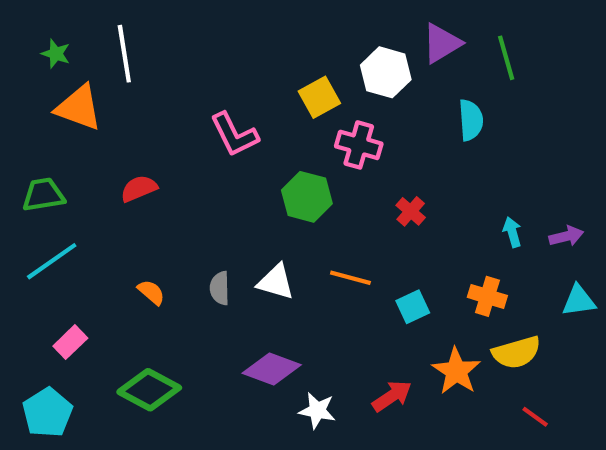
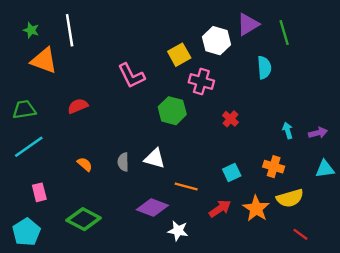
orange line: (350, 278) -> (186, 186), moved
pink rectangle: (70, 342) -> (39, 192), turned -60
red arrow: (392, 396) -> (220, 209), moved

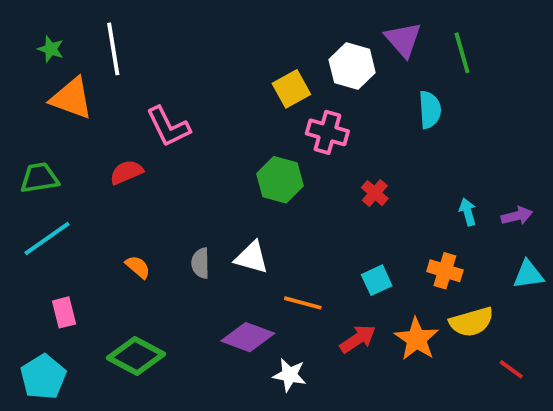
purple triangle: (248, 24) -> (403, 40), turned -40
pink L-shape: (131, 76) -> (168, 127), moved
red line: (300, 234) -> (511, 369), moved

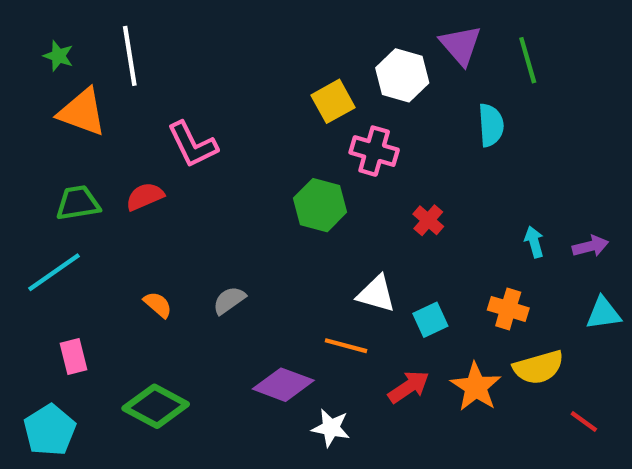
green trapezoid: (39, 178) -> (78, 203), moved
white triangle: (252, 257) -> (376, 294), moved
gray semicircle: (200, 263) -> (229, 300), turned 56

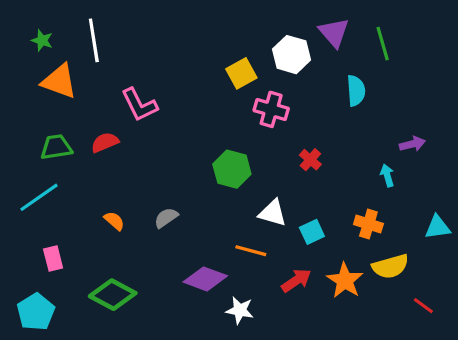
green hexagon: (320, 205) -> (232, 169), moved
purple arrow: (590, 246) -> (412, 144), moved

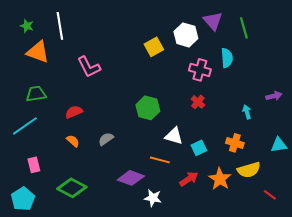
pink cross: (271, 109) -> (200, 70), moved
red semicircle: (105, 142) -> (74, 112), moved
purple arrow: (412, 144) -> (274, 96), moved

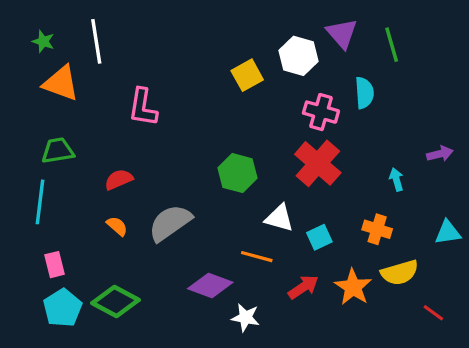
pink L-shape: (89, 67) -> (143, 107), turned 35
red cross: (198, 102) -> (318, 163), size x2.0
cyan line: (25, 126) -> (40, 202), turned -48
gray semicircle: (106, 139) -> (170, 223), size x1.8
cyan pentagon: (23, 199) -> (63, 308), moved

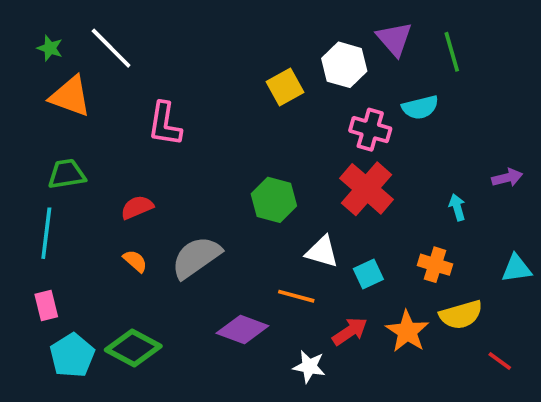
white line: (96, 41) -> (111, 48), turned -36
cyan semicircle: (364, 93) -> (420, 107), turned 80
pink rectangle: (54, 265) -> (46, 305), moved
white star: (246, 318) -> (309, 367), moved

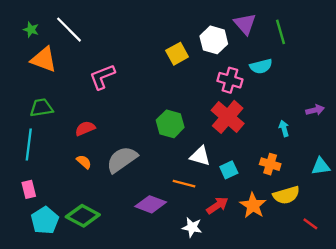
pink L-shape: (165, 124) -> (102, 77), turned 60

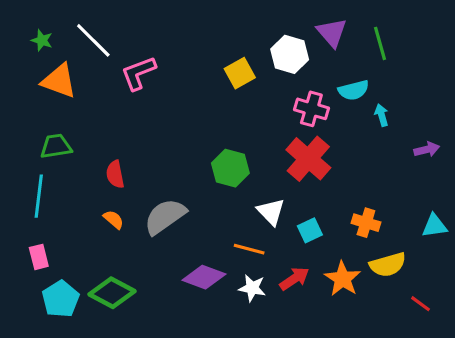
pink L-shape: (102, 77) -> (138, 73), moved
red semicircle: (85, 128) -> (115, 174), turned -78
cyan arrow: (284, 128) -> (382, 115), moved
white triangle: (200, 156) -> (271, 212), turned 30
white star: (192, 227) -> (252, 288), moved

